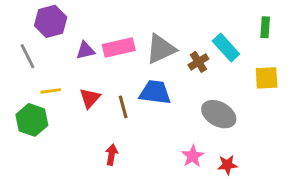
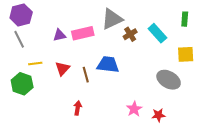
purple hexagon: (51, 21) -> (21, 15), moved
gray triangle: (161, 49) -> (112, 19), moved
brown cross: (198, 62) -> (130, 34), moved
gray ellipse: (219, 114) -> (169, 80), moved

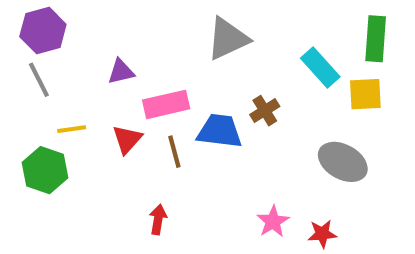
green rectangle: (185, 19) -> (376, 39), size x1.5
pink rectangle: (83, 33) -> (166, 104), moved
brown cross: (130, 34) -> (265, 111), moved
yellow square: (186, 54) -> (365, 94), moved

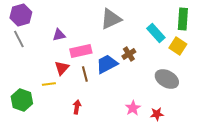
yellow square: (365, 94) -> (178, 46), turned 36
yellow line: (72, 129) -> (49, 84), moved
blue trapezoid: (220, 131) -> (107, 64), turned -35
green hexagon: (45, 170) -> (22, 100), moved

